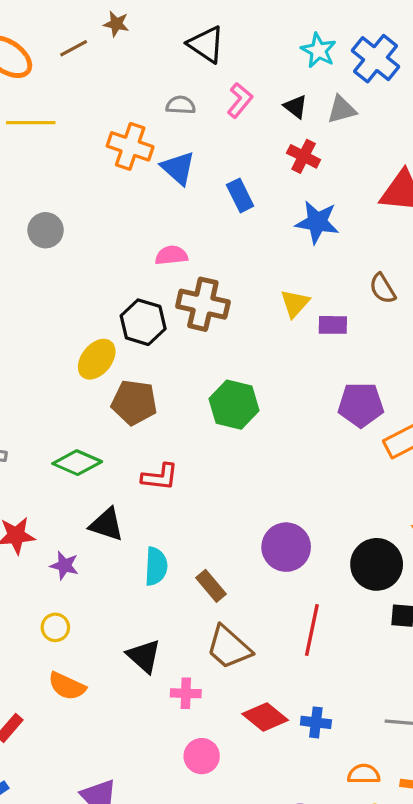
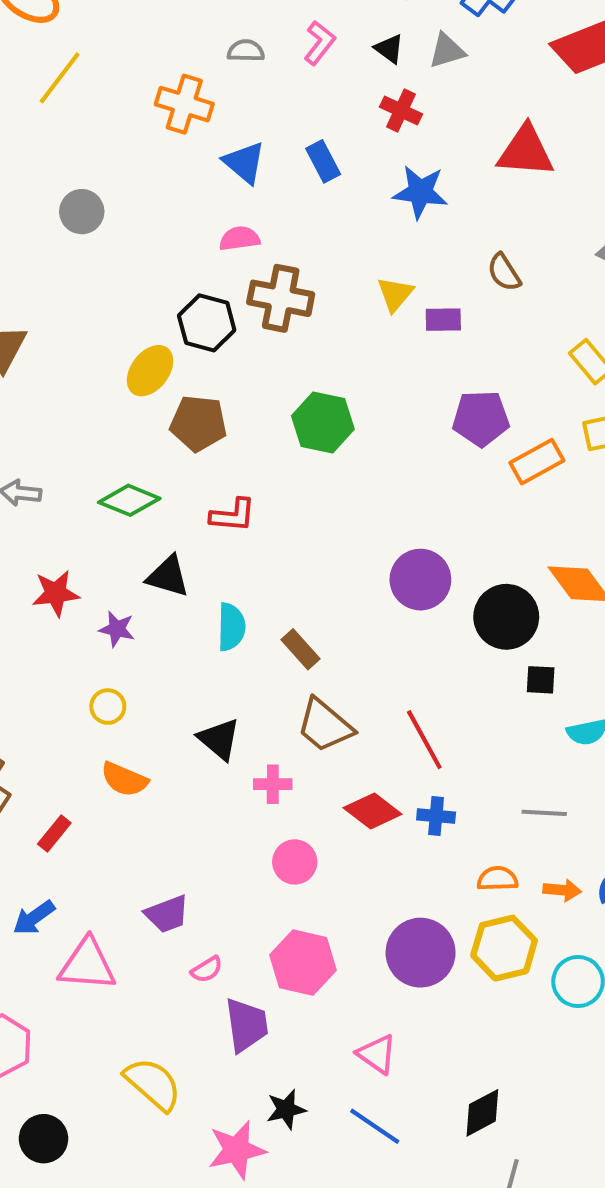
yellow line: (31, 123) -> (60, 78), turned -51
blue triangle: (178, 168) -> (244, 162), moved
purple circle: (286, 547) -> (420, 580), moved
red line: (312, 630) -> (424, 740), moved, turned -39

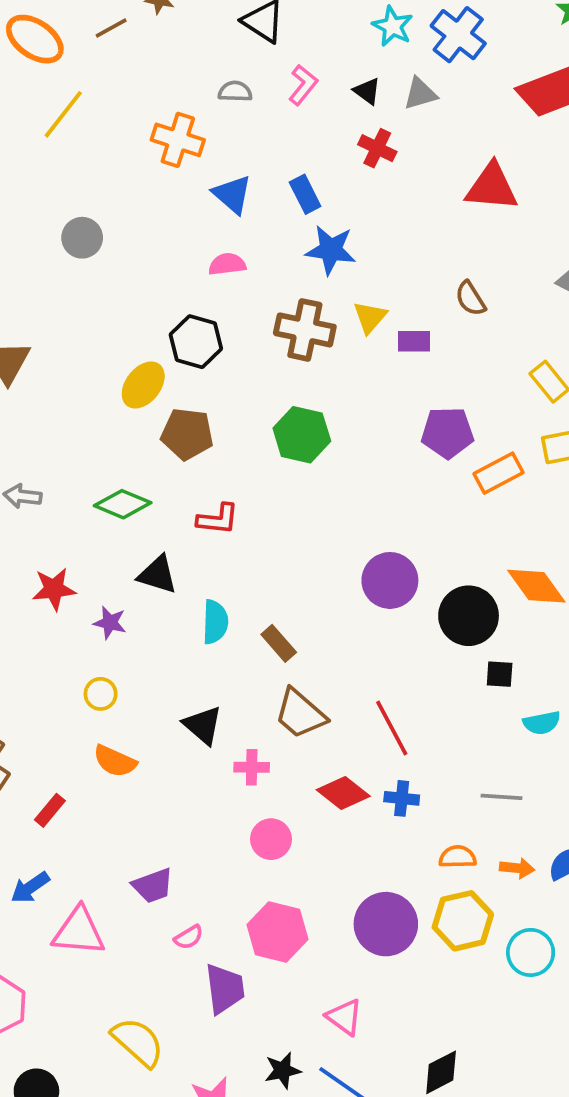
blue star: (420, 192) -> (331, 250), moved
brown cross: (281, 298) -> (305, 330), moved
black star: (286, 1109) -> (283, 1070), moved

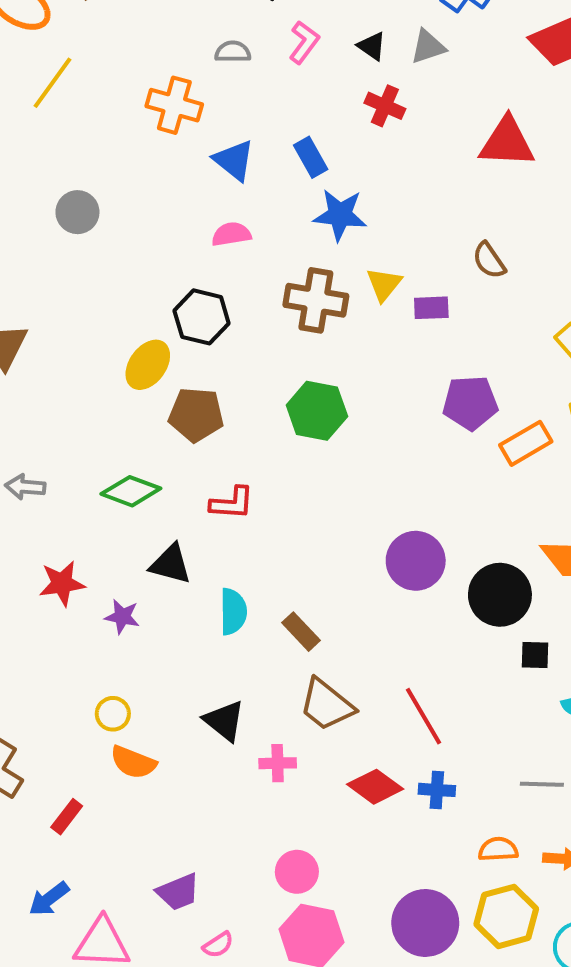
yellow circle: (101, 694) -> (113, 714), moved
pink circle: (271, 839) -> (297, 872), moved

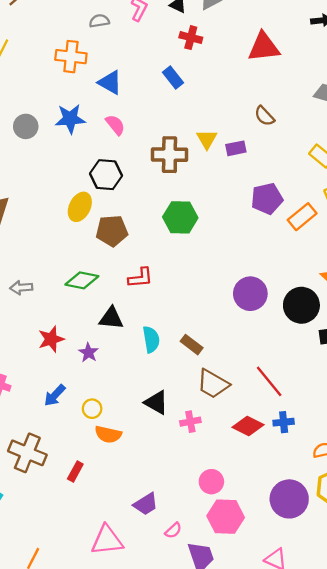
blue rectangle: (311, 157) -> (173, 77), moved
blue star: (340, 215) -> (70, 119), moved
pink semicircle: (231, 234) -> (115, 125), turned 70
purple star: (122, 617) -> (88, 352), turned 30
blue arrow: (49, 899) -> (55, 395), moved

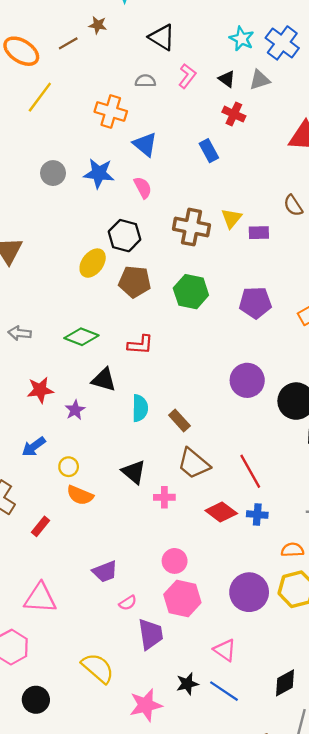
purple pentagon: (267, 199) -> (255, 303), moved
brown pentagon: (112, 231) -> (135, 282), moved
pink triangle: (107, 540) -> (40, 598), moved

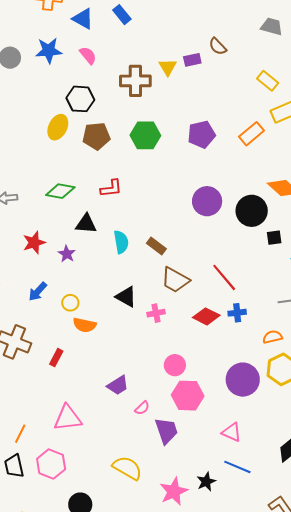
blue rectangle: (209, 151) -> (122, 15), moved
purple rectangle: (259, 233) -> (192, 60), moved
black star: (187, 684) -> (206, 482), moved

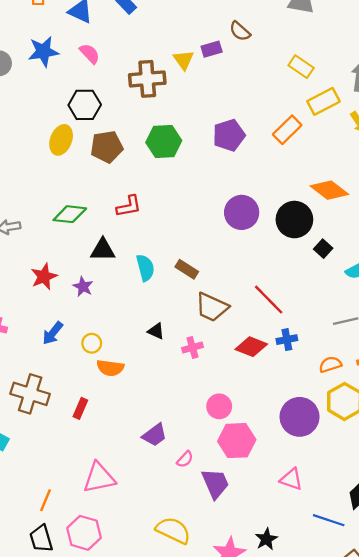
black square: (274, 238) -> (323, 249), turned -35
black triangle: (126, 297) -> (156, 331), size x0.7
blue line: (237, 467) -> (329, 520), moved

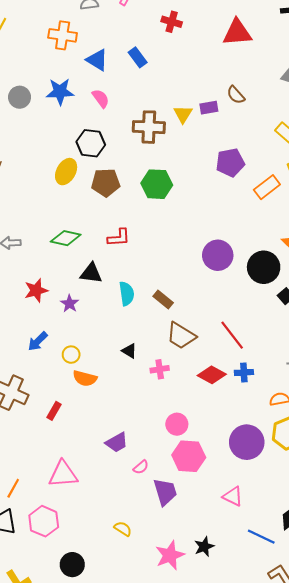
purple pentagon: (229, 135) -> (230, 163), moved
yellow semicircle: (173, 530) -> (123, 529), size x0.6

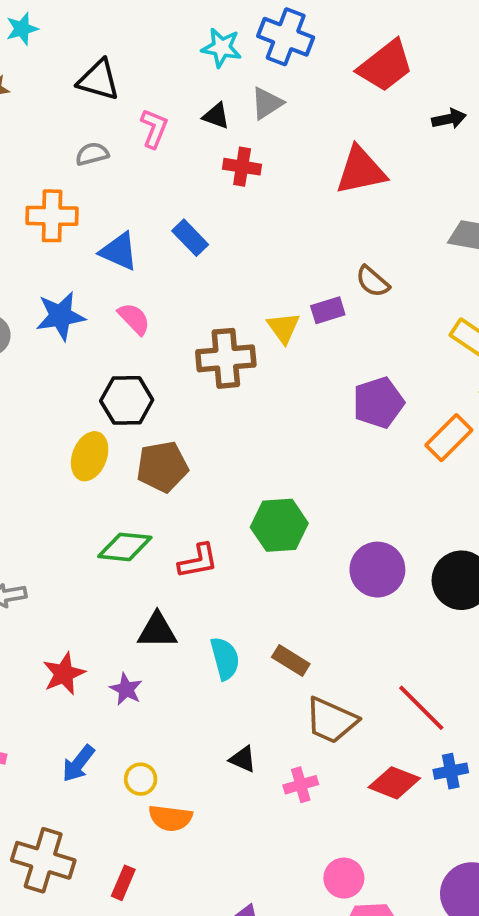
green hexagon: (157, 184) -> (279, 525), moved
green diamond: (66, 238) -> (125, 547), moved

